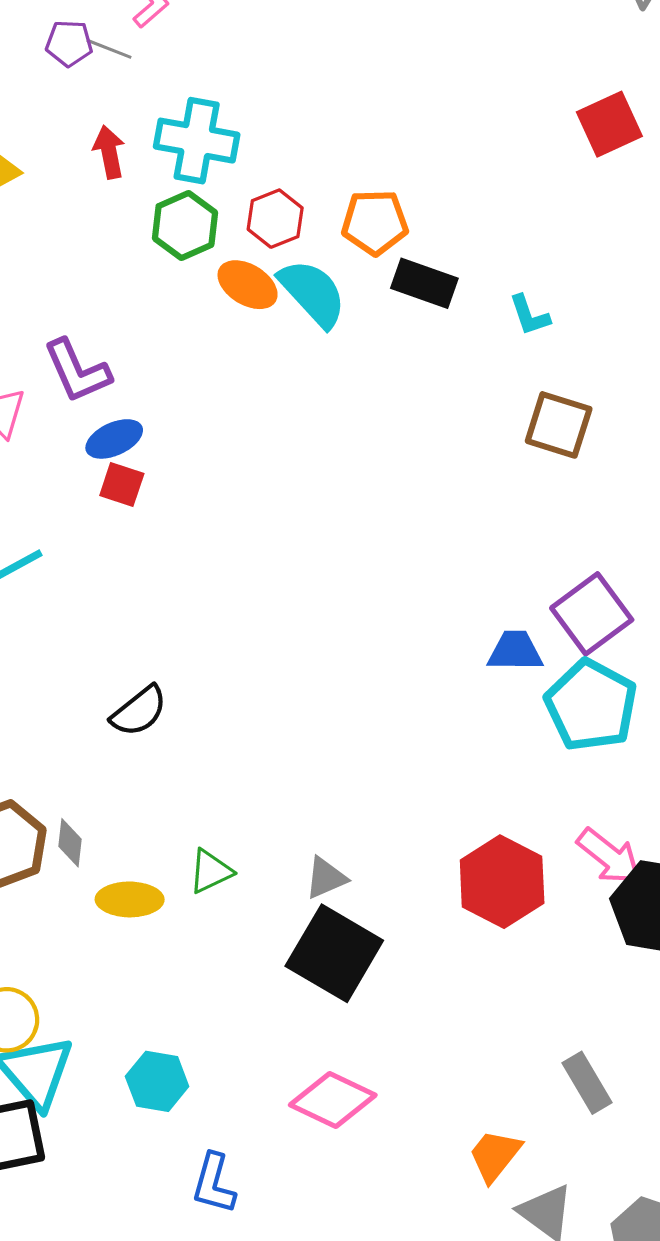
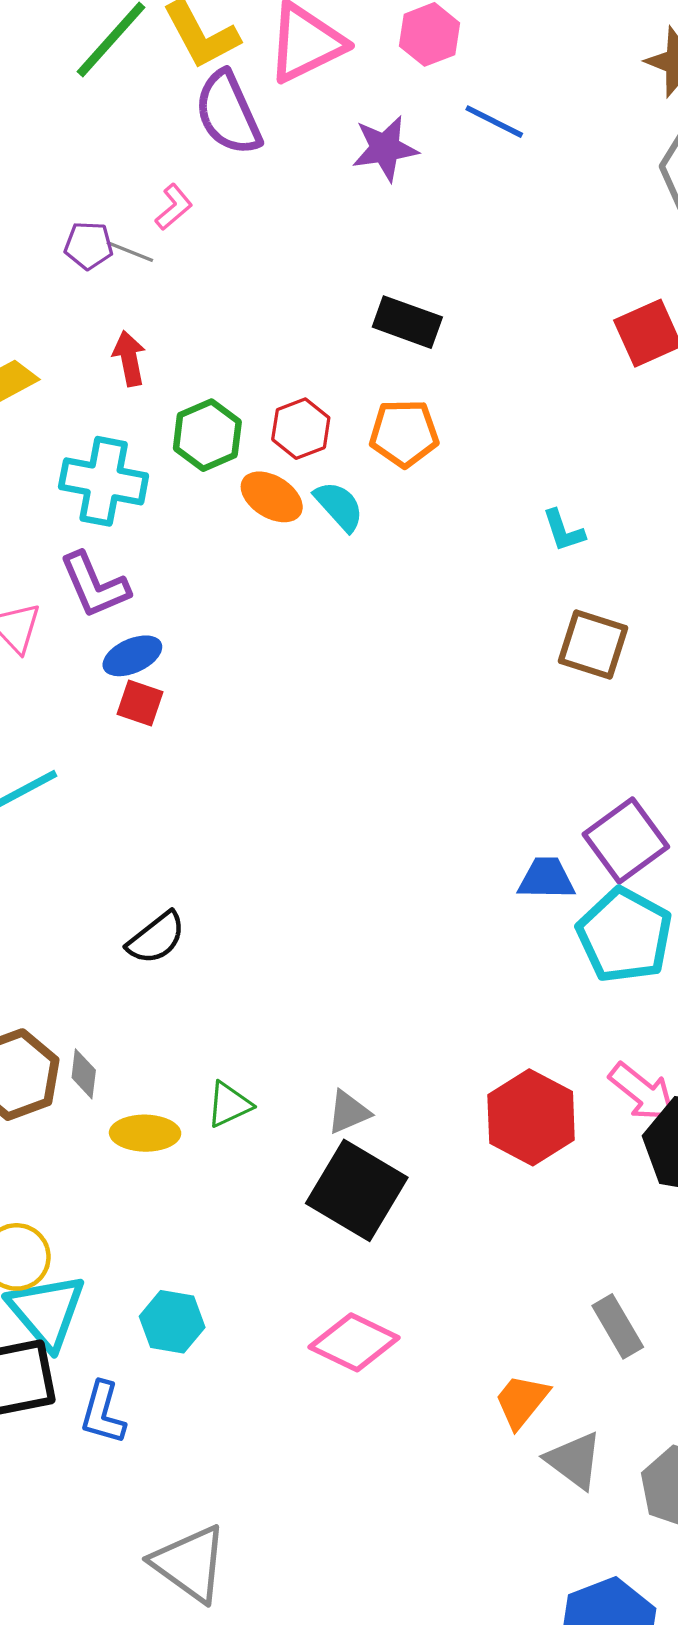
cyan cross: (197, 141) -> (104, 481), moved
black rectangle: (424, 283) -> (407, 322), moved
cyan semicircle: (313, 293) -> (339, 506), size x0.7
blue L-shape: (214, 1184) -> (103, 1413), moved

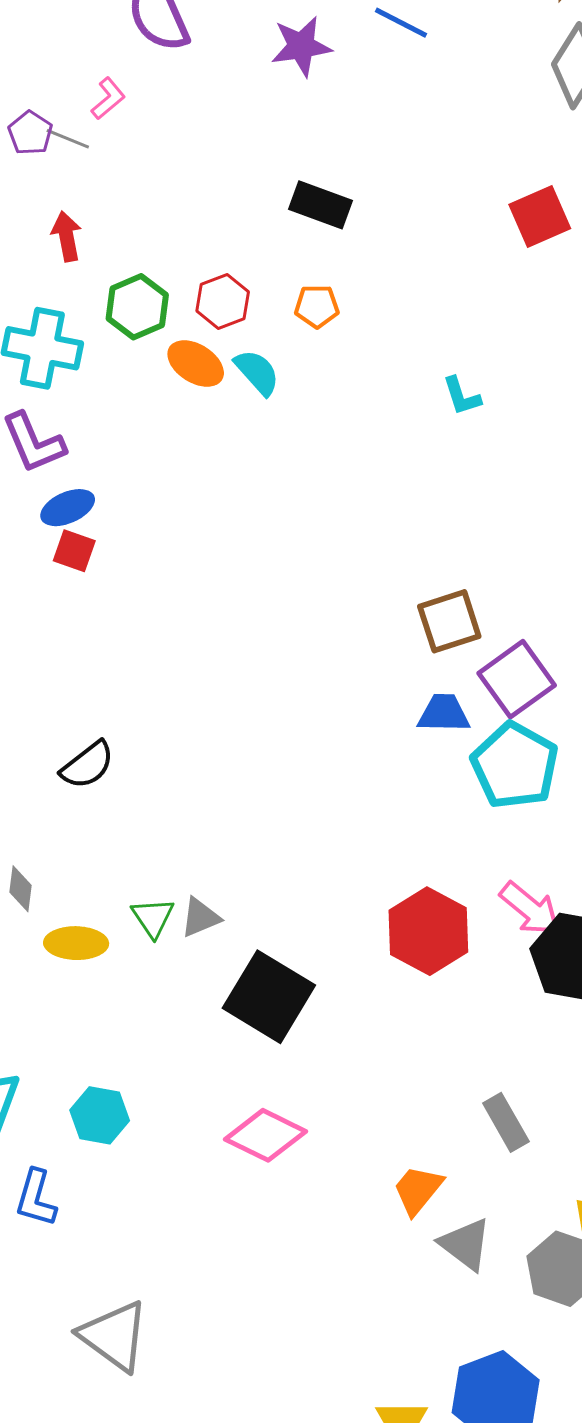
purple pentagon: (89, 245) -> (30, 133), turned 30
orange pentagon: (404, 433) -> (317, 306), size x0.7
brown square: (593, 645) -> (449, 621), moved, turned -36
green triangle: (229, 1105) -> (153, 918), turned -39
gray triangle: (348, 1112) -> (200, 917), moved

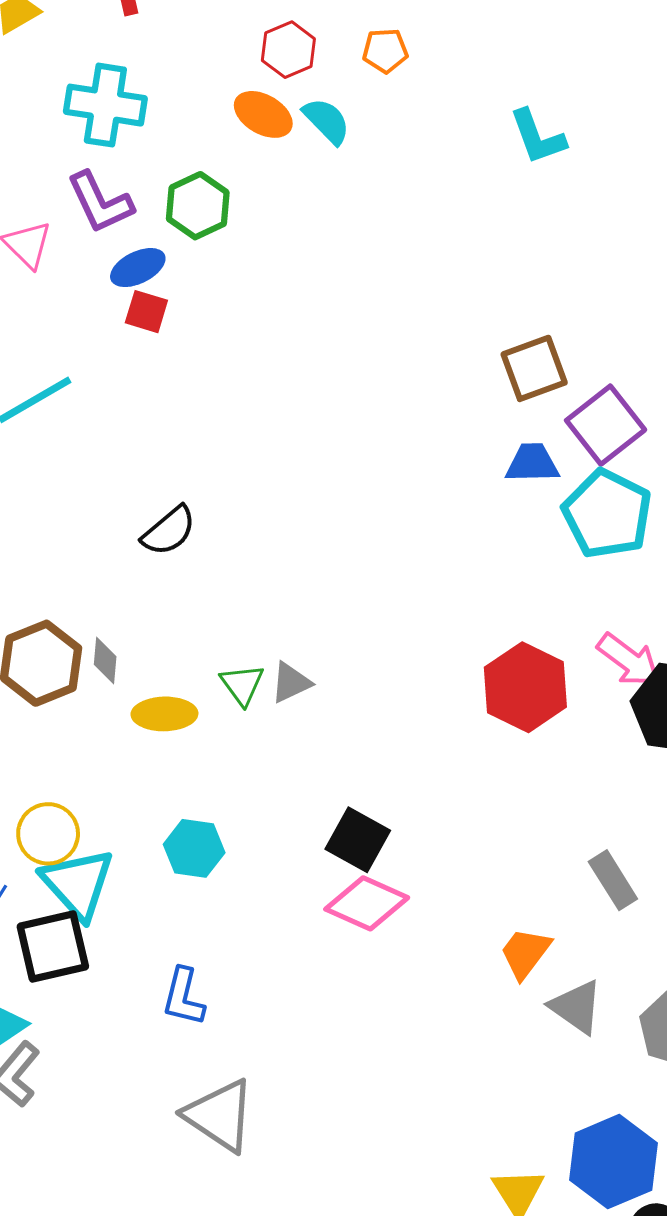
green hexagon: (137, 307) -> (198, 206), moved
cyan L-shape: (462, 396) -> (538, 137), size x1.4
black square: (269, 997) -> (358, 840), moved, size x0.7
cyan hexagon: (100, 1115) -> (194, 848), moved
blue L-shape: (36, 1198) -> (183, 997), moved

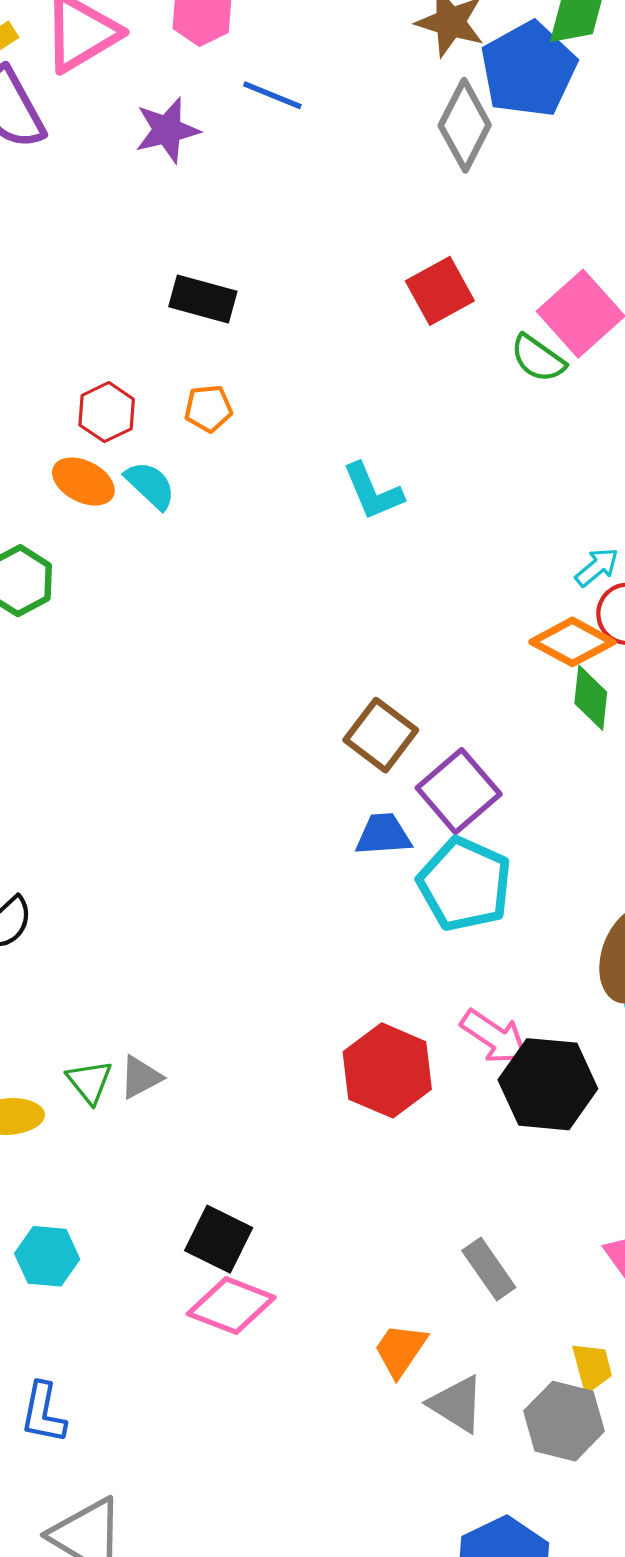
brown square: (534, 368) -> (381, 735), turned -30

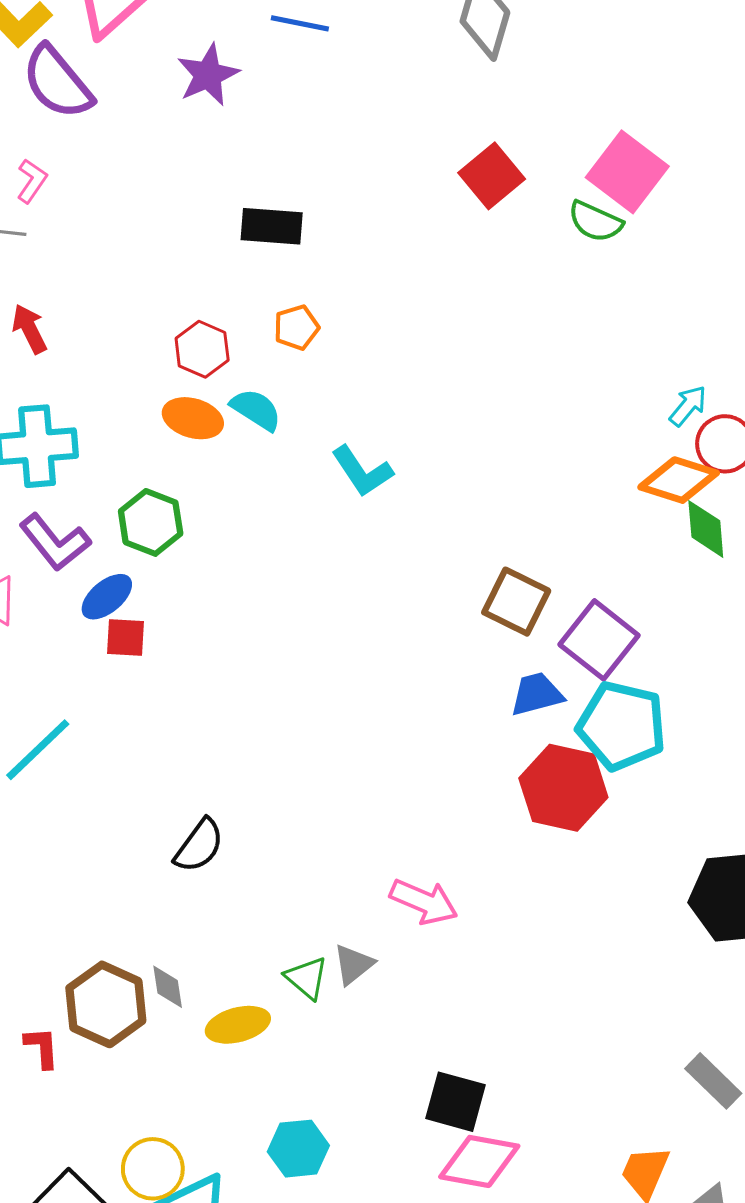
cyan L-shape: (373, 492) -> (362, 471), moved
pink arrow: (495, 1037) -> (424, 902), moved
red hexagon: (387, 1070) -> (563, 788), moved

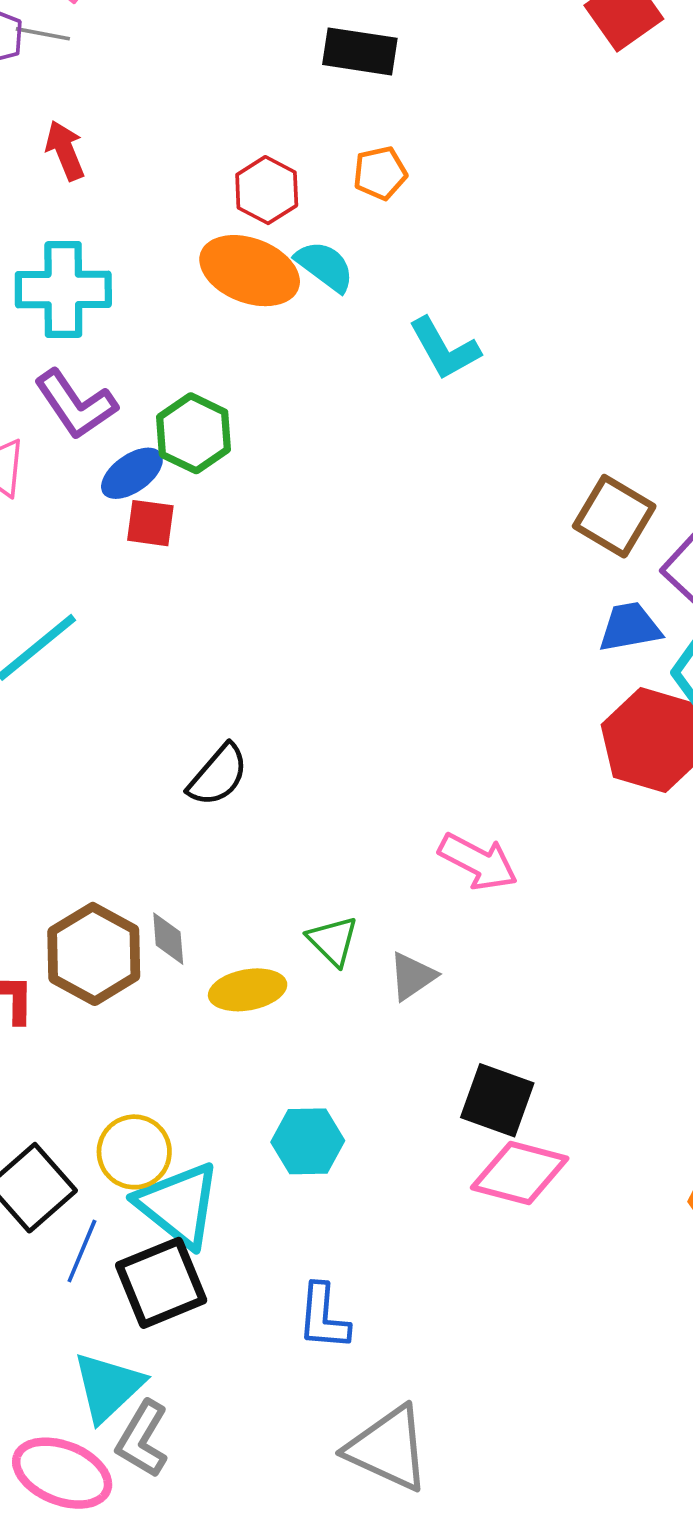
orange ellipse: (193, 418) -> (250, 271), size x1.4
green hexagon: (151, 522) -> (194, 433), moved
gray triangle: (353, 964) -> (412, 976), moved

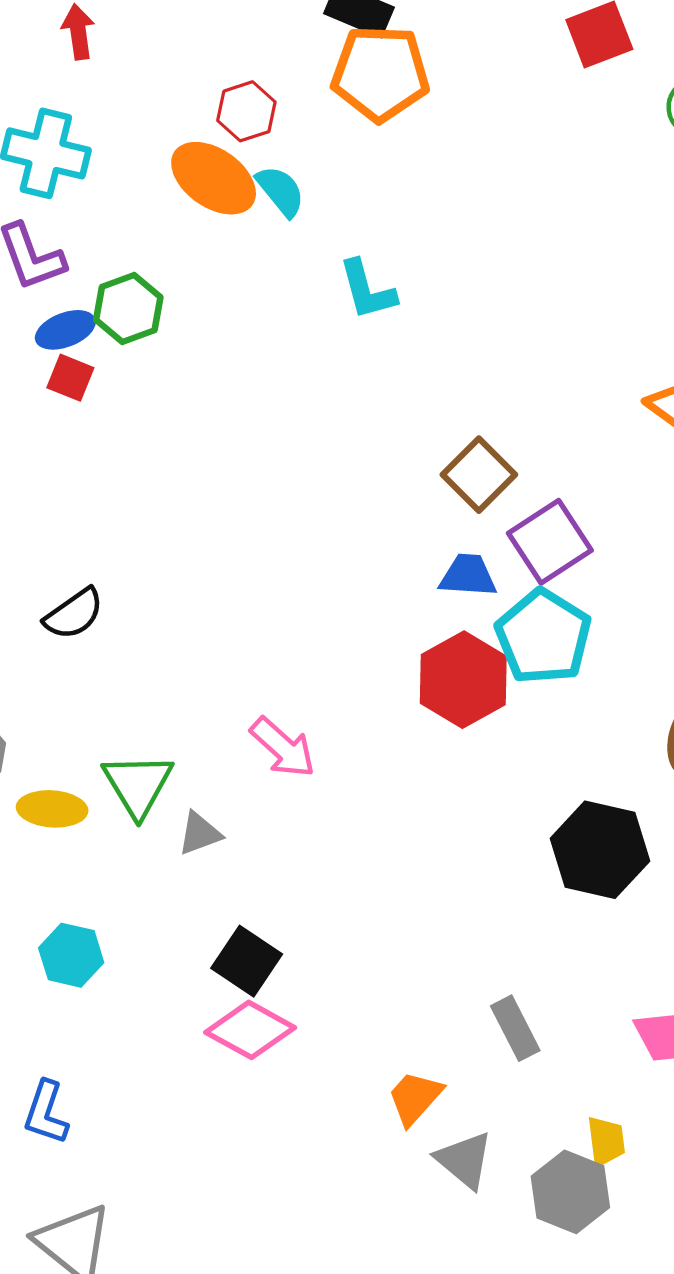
orange pentagon: (380, 173) -> (380, 73), moved, size x2.0
green triangle: (333, 941) -> (138, 785), size x1.5

